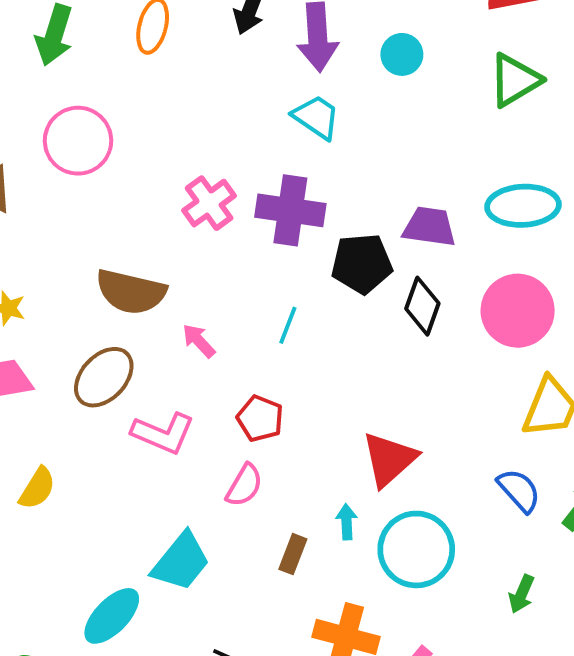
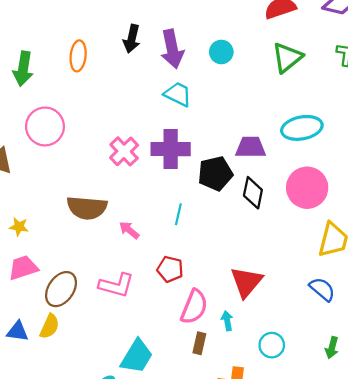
brown ellipse: (104, 377) -> (61, 289), moved
pink semicircle: (244, 485) -> (194, 307), moved, size x1.4
cyan circle: (416, 549) -> (272, 345), moved, size x0.6

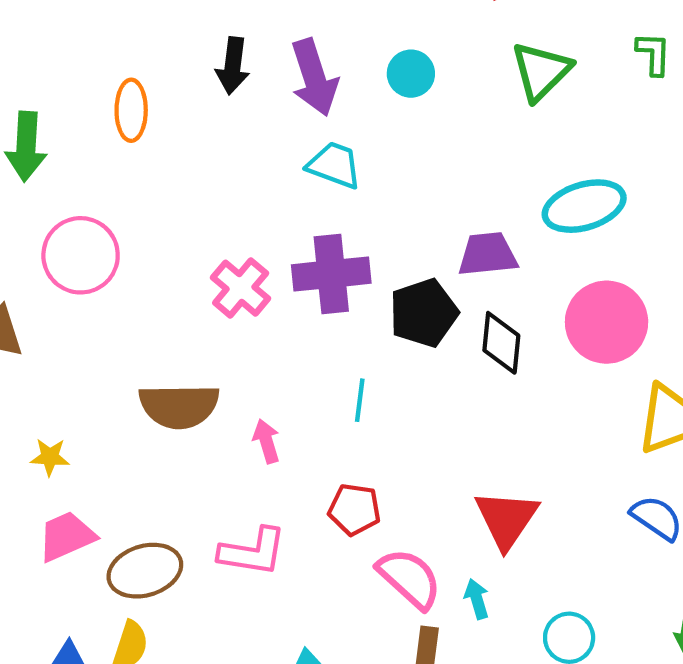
pink arrow: (129, 230) -> (266, 441), turned 40
brown ellipse: (61, 289) -> (145, 571), turned 44
pink semicircle: (194, 307) -> (409, 578), turned -64

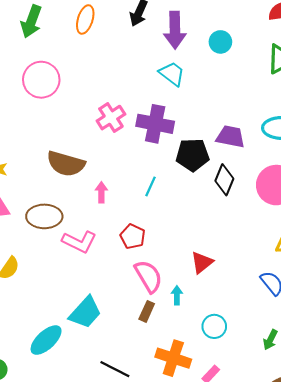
red triangle: (506, 519) -> (202, 262), size x0.7
brown ellipse: (145, 571) -> (44, 216), moved

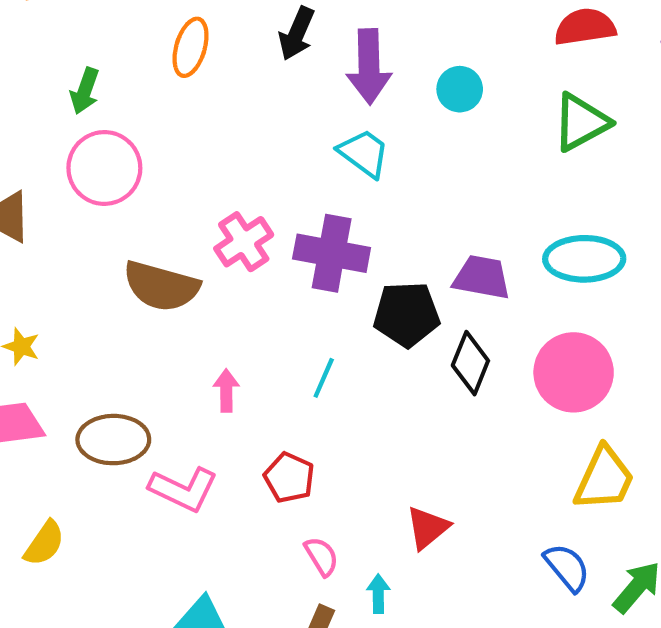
green arrow: (31, 21) -> (85, 91), moved, size x0.7
brown semicircle: (66, 164) -> (161, 286), moved
pink semicircle: (148, 276) -> (321, 556), size x0.6

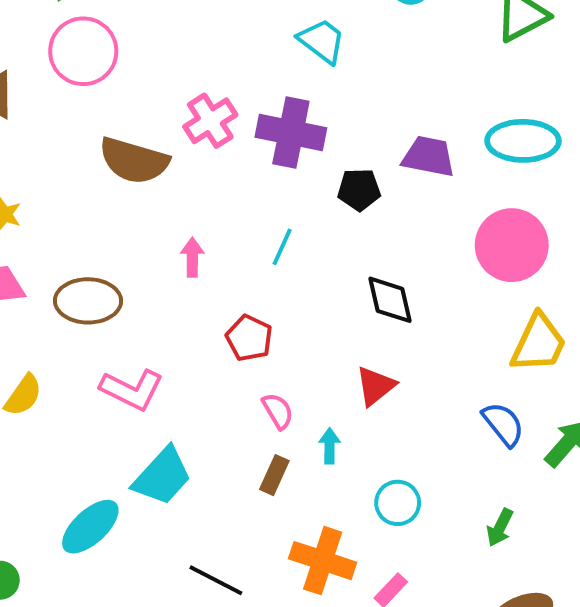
black pentagon: (407, 314) -> (359, 189), size x0.7
black diamond: (470, 363) -> (390, 300), moved, turned -36
pink L-shape: (183, 489) -> (132, 390), moved

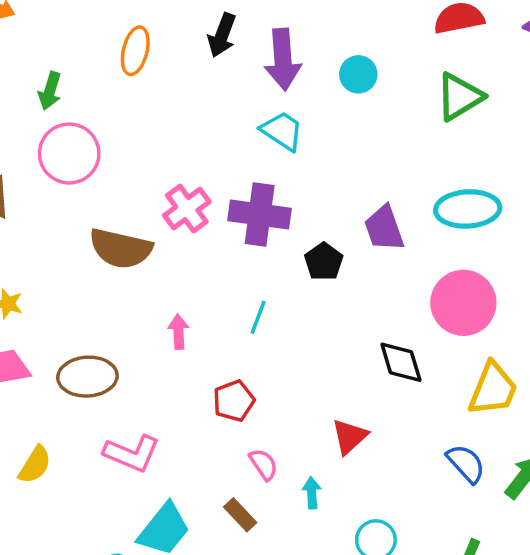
purple trapezoid: (429, 157) -> (384, 228), turned -117
black pentagon: (359, 189) -> (324, 262), turned -30
black diamond: (390, 300) -> (401, 362), moved
red pentagon: (249, 338) -> (234, 401), turned 30
brown rectangle: (274, 475) -> (240, 515), moved, turned -64

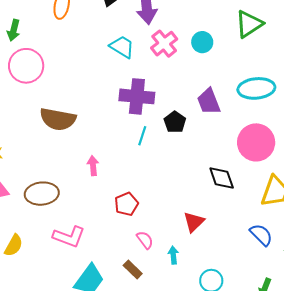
cyan circle: (358, 74) -> (202, 42), moved
cyan trapezoid: (282, 131) -> (122, 47), moved
pink cross: (187, 209) -> (164, 44), moved
cyan line: (258, 317) -> (142, 136), moved

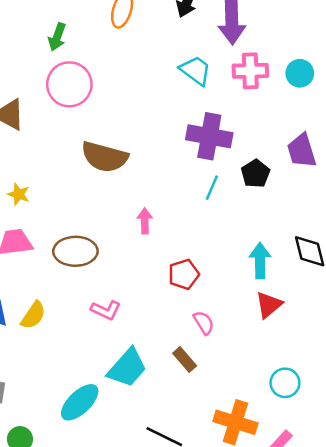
pink cross: (164, 44) -> (250, 71), turned 32
pink L-shape: (69, 237) -> (106, 310), size x0.7
cyan arrow: (173, 255) -> (260, 261), moved, size x1.5

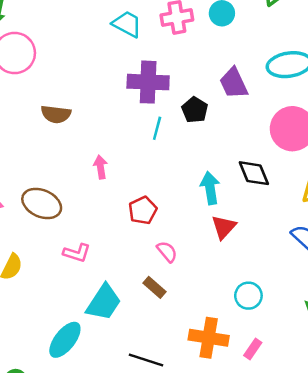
brown semicircle: (105, 157) -> (56, 114), size x0.7
brown ellipse: (75, 251) -> (42, 203), turned 33

